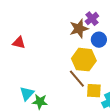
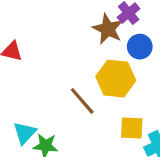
brown star: (79, 29) -> (108, 29), turned -30
brown line: (77, 79) -> (82, 101), moved

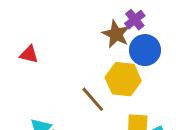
blue circle: (140, 47) -> (145, 50), size x1.4

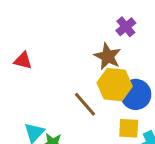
brown star: (116, 34) -> (108, 56), moved
blue circle: (145, 50) -> (136, 94), moved

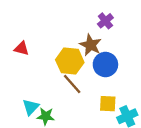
yellow hexagon: (115, 85) -> (70, 61), moved
blue circle: (136, 94) -> (105, 65), moved

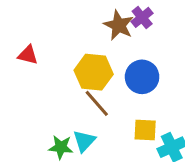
brown star: (90, 45) -> (119, 25), moved
cyan triangle: (31, 107) -> (84, 141), moved

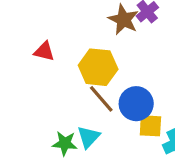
red triangle: (28, 55) -> (44, 51), moved
blue circle: (142, 77) -> (136, 104), moved

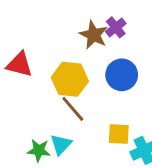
red triangle: (44, 51) -> (20, 64), size x1.4
blue circle: (136, 104) -> (122, 75), moved

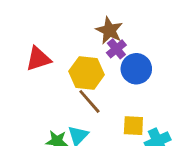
purple cross: (116, 27) -> (116, 49), moved
red triangle: (20, 64) -> (38, 59), turned -32

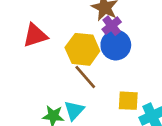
blue circle: (136, 69) -> (116, 45), moved

